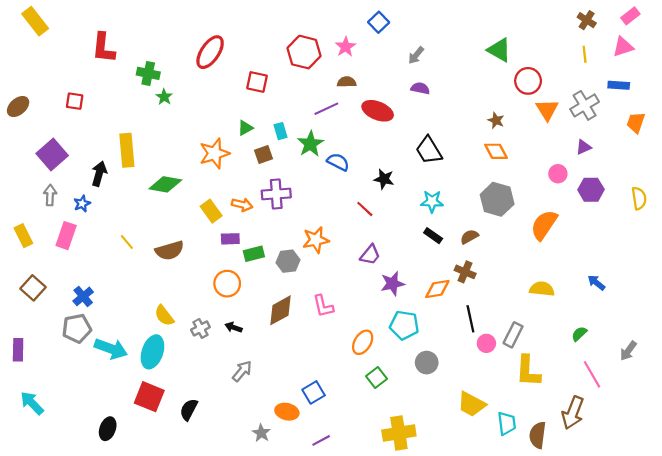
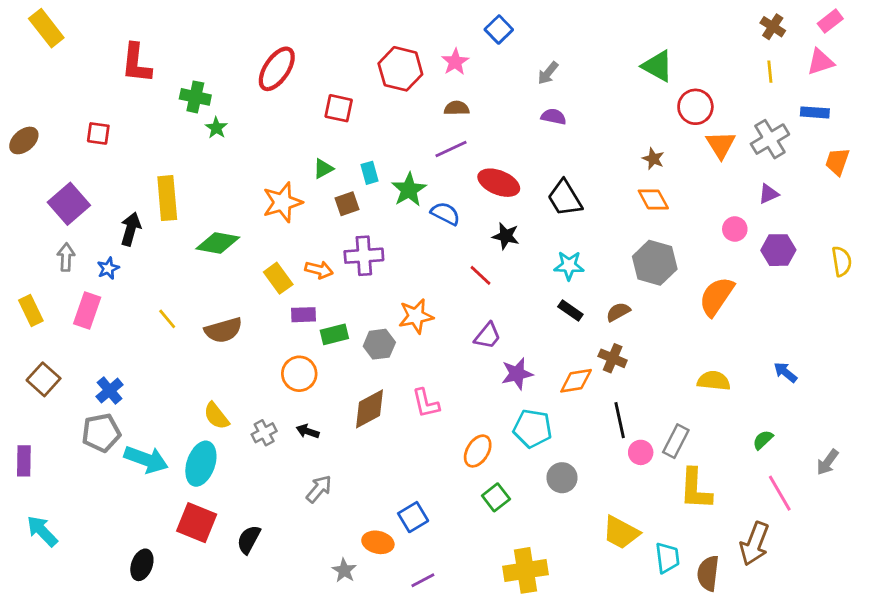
purple line: (326, 109) -> (451, 149), moved
red ellipse: (378, 111) -> (499, 183), moved

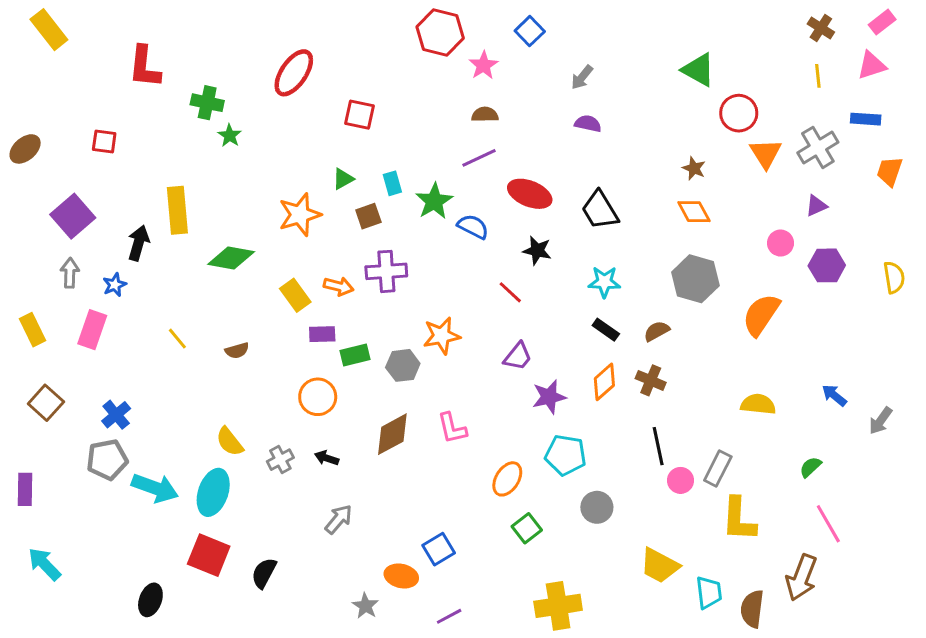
red hexagon: (400, 69) -> (440, 33), moved
brown semicircle: (223, 330) -> (237, 351), size x0.6
orange diamond: (576, 381) -> (604, 382), moved, turned -32
gray arrow: (828, 462) -> (881, 421), moved

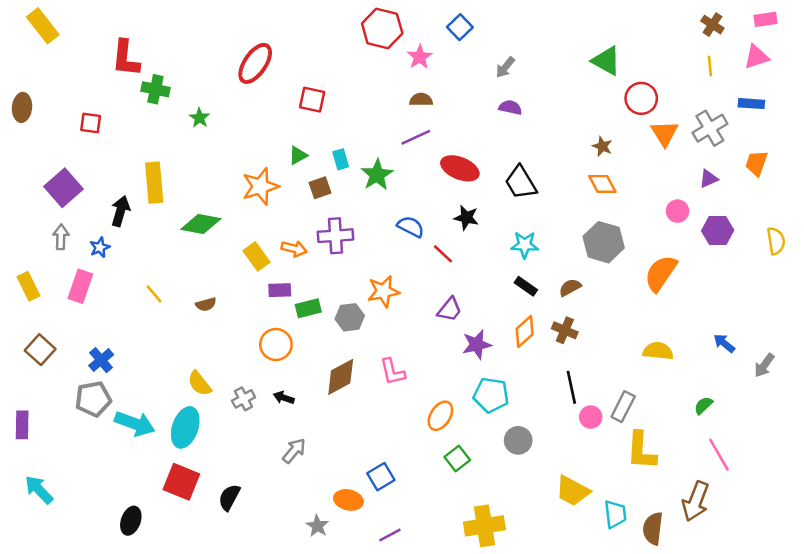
pink rectangle: (882, 22) -> (766, 19), turned 30
green cross: (207, 103) -> (155, 89), moved
brown ellipse: (25, 149) -> (22, 107), moved, turned -44
orange trapezoid: (890, 171) -> (757, 163), moved
blue semicircle: (473, 227) -> (411, 227), moved

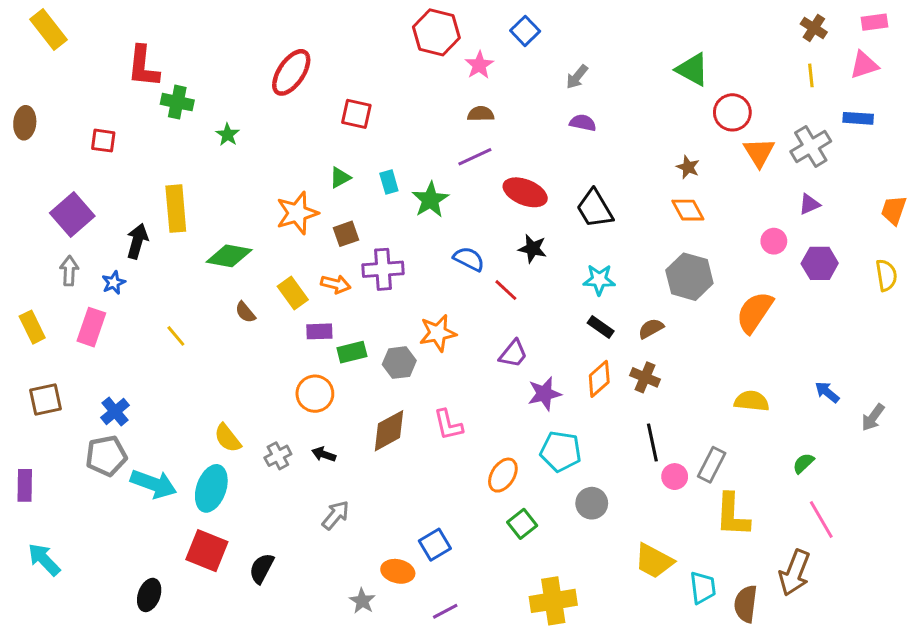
orange trapezoid: (757, 163) -> (894, 210), moved
brown square: (320, 188) -> (346, 234), moved
brown semicircle: (206, 304) -> (245, 312), moved, turned 66
brown square: (40, 350) -> (46, 400), turned 36

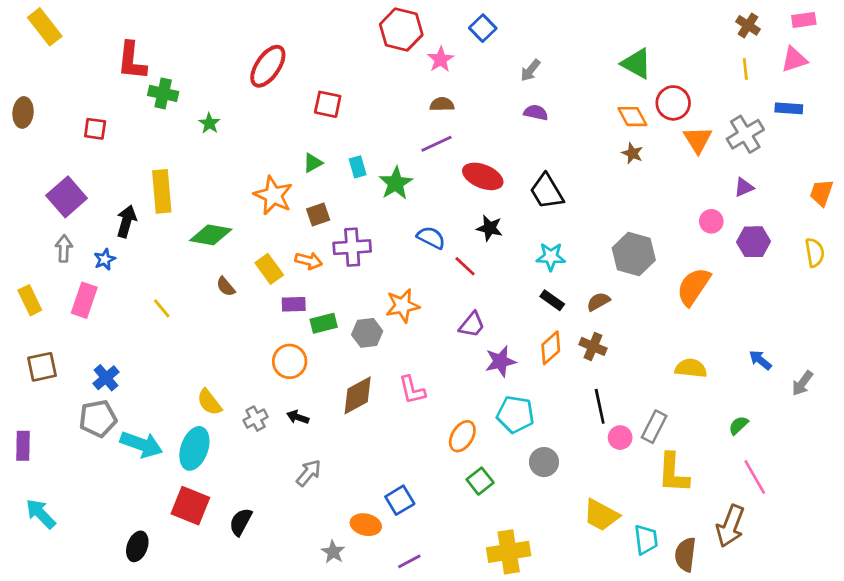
orange diamond: (688, 210) -> (632, 117), moved
orange star: (297, 213) -> (273, 195), turned -30

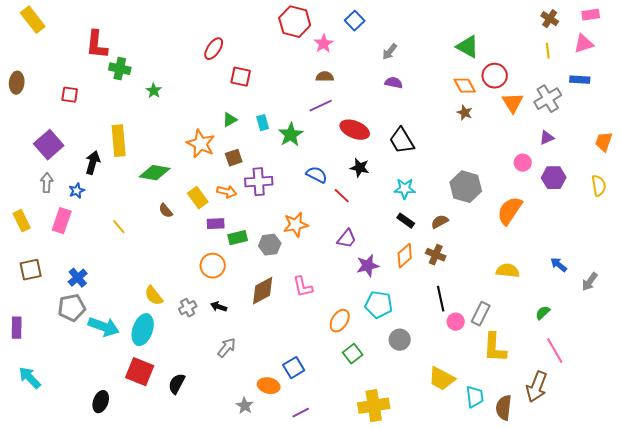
red ellipse: (268, 66) -> (214, 49), moved, size x0.7

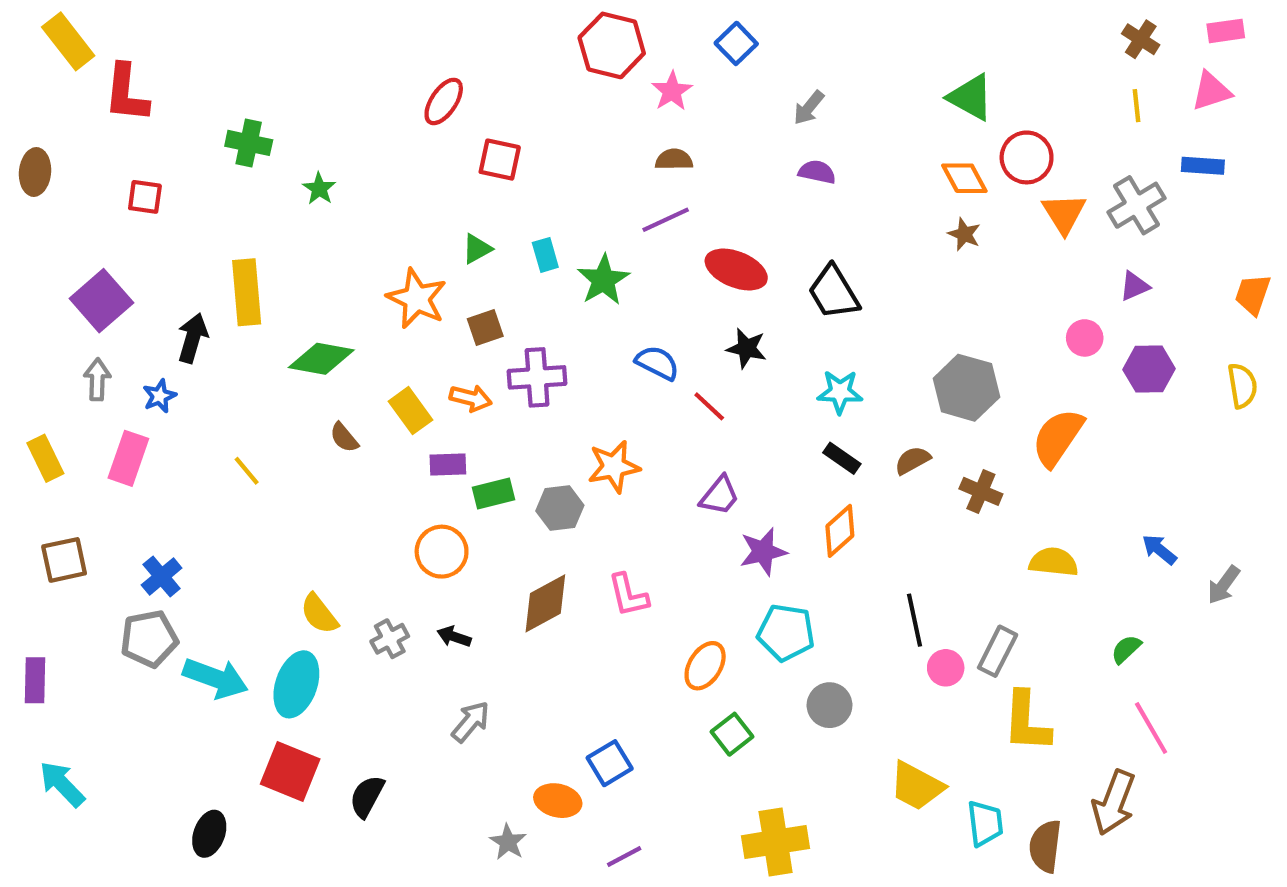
red L-shape: (97, 45) -> (126, 93), moved
brown cross: (436, 255) -> (981, 491), moved

